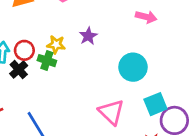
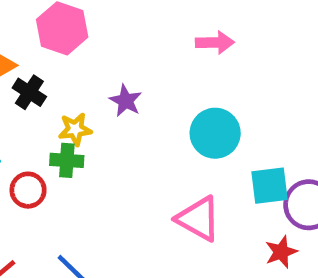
red circle: (24, 50) -> (28, 190), moved
black cross: (19, 70) -> (29, 92), moved
cyan square: (155, 104) -> (270, 186), turned 30

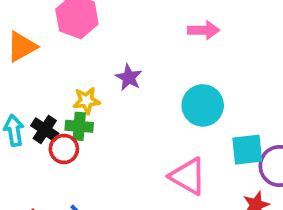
black cross: (29, 92) -> (45, 129), moved
red circle: (28, 190) -> (64, 149), moved

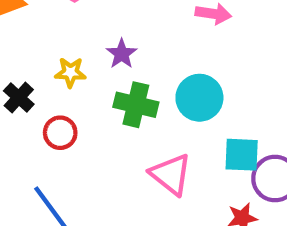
green cross: (79, 126) -> (136, 105), moved, size x1.4
red circle: (64, 149) -> (60, 133), moved

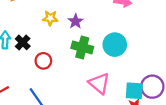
yellow star: (70, 72) -> (50, 18), moved
cyan square: (242, 155) -> (134, 91), moved

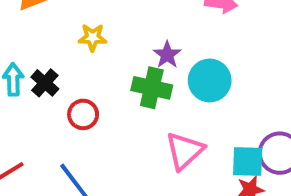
purple star: (76, 21) -> (167, 55), moved
pink triangle: (99, 83) -> (185, 151), turned 40

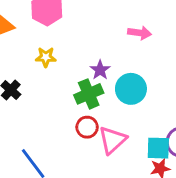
green cross: (152, 88) -> (89, 94), turned -36
red circle: (83, 114) -> (87, 127), moved

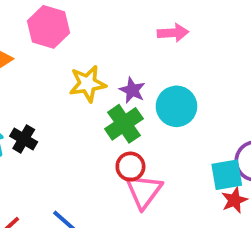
yellow star: (46, 57) -> (88, 84), moved, size x1.4
pink triangle: (112, 140) -> (144, 191), moved

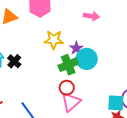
pink arrow: (173, 33) -> (91, 16), moved
cyan circle: (176, 106) -> (87, 59), moved

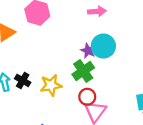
yellow star: (54, 40) -> (51, 85), moved
cyan circle: (87, 59) -> (103, 46), moved

